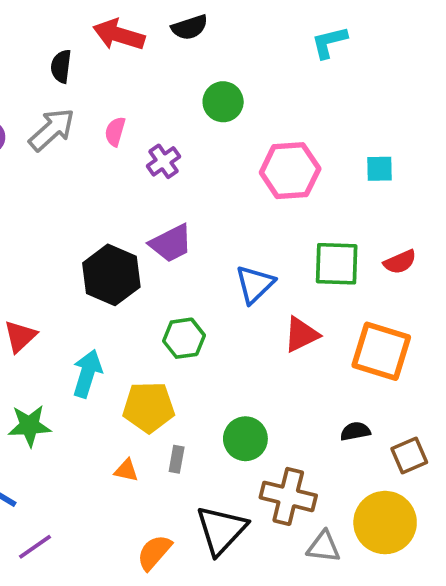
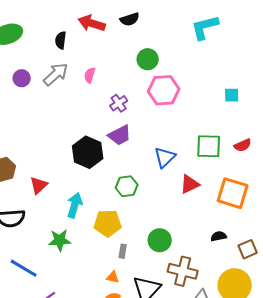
cyan L-shape: (329, 42) -> (205, 27), size x1.4
purple cross: (163, 161) -> (119, 103), moved
pink hexagon: (290, 171) -> (164, 90), moved
green star: (29, 426) -> (60, 240), moved
orange triangle: (126, 470) -> (113, 277), moved

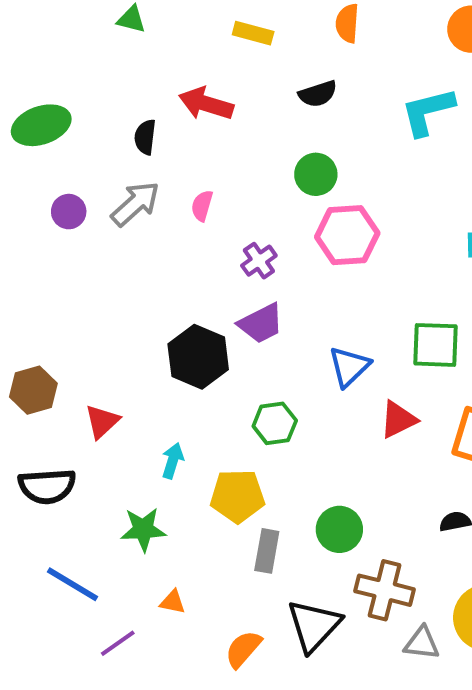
black semicircle: (130, 19) -> (318, 94), moved
cyan arrow: (75, 205) -> (173, 461), size x0.7
gray rectangle: (123, 251) -> (267, 551), size x1.5
orange triangle: (113, 277) -> (173, 602), moved

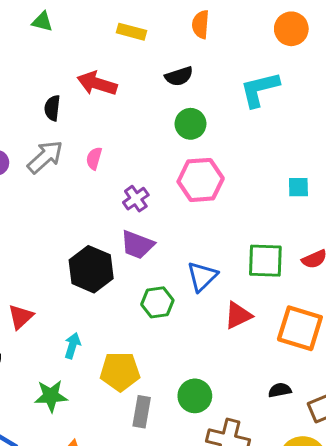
green circle: (316, 174) -> (191, 124), moved
purple trapezoid: (261, 323) -> (137, 245), turned 48
green hexagon: (275, 423) -> (157, 302), moved

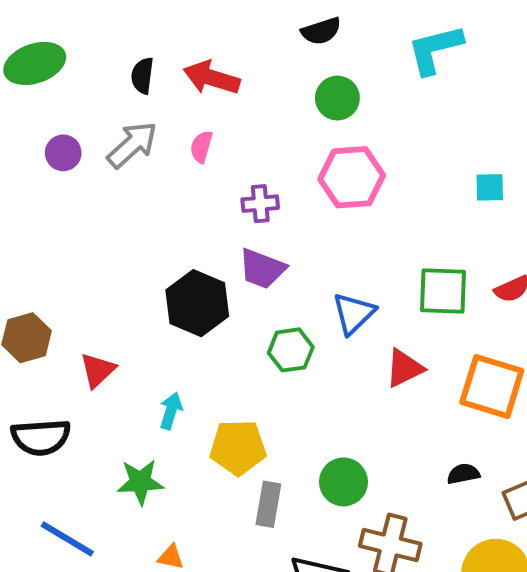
red arrow: (97, 84) -> (211, 78), moved
purple cross: (136, 199) -> (260, 204), turned 30

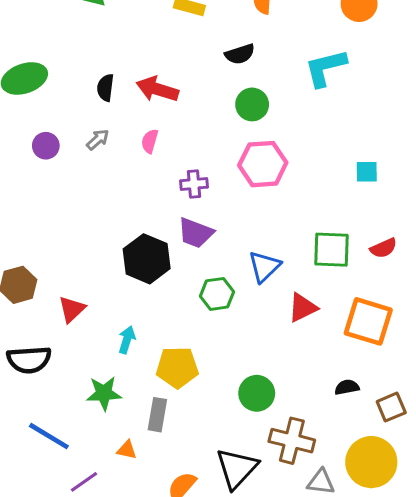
gray arrow: (132, 145) -> (98, 140), size x0.6
gray rectangle: (268, 504) -> (157, 415), moved

